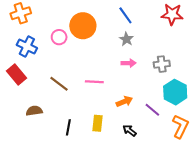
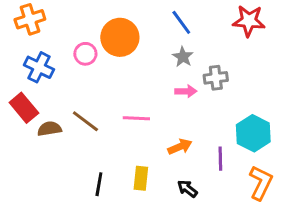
gray cross: (162, 64) -> (216, 78), moved
purple line: (152, 110) -> (220, 159), turned 49
brown semicircle: (34, 111) -> (49, 129), moved

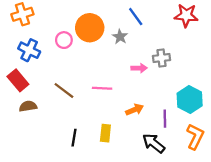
gray star: (183, 57) -> (120, 37), moved
brown semicircle: (49, 129) -> (28, 106), moved
black arrow: (187, 189) -> (154, 143), moved, size x1.5

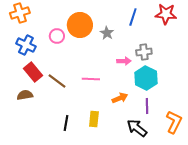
blue line: (136, 17) -> (133, 17), moved, turned 54
red rectangle: (18, 80) -> (33, 72), moved
cyan hexagon: (190, 100) -> (146, 78), moved

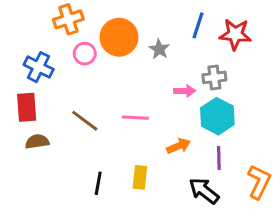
orange cross: (20, 13) -> (68, 19), moved
red star: (166, 14) -> (235, 34), moved
red rectangle: (33, 72) -> (27, 107), moved, turned 36

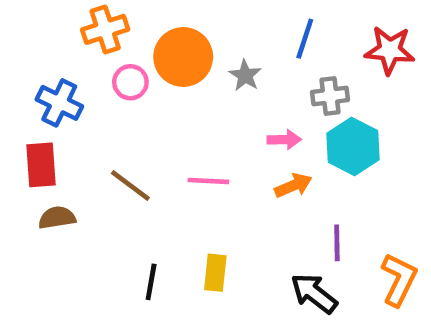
red star: (235, 34) -> (390, 50), moved
gray cross: (214, 77) -> (330, 96), moved
cyan hexagon: (217, 116) -> (353, 146), moved
orange arrow: (179, 146) -> (293, 186), moved

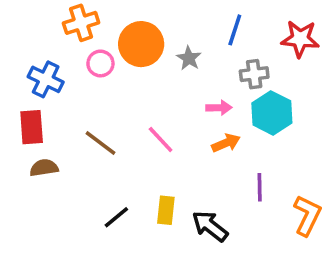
pink line: (208, 181) -> (161, 139), turned 44
black line: (151, 282) -> (116, 217), turned 40
black arrow: (314, 293) -> (210, 226), moved

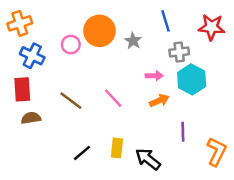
orange cross: (81, 23) -> (20, 23), moved
blue line: (235, 30) -> (165, 21), turned -35

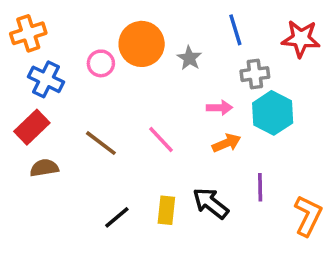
red rectangle: (22, 89) -> (32, 127), turned 50
black arrow: (148, 159) -> (211, 203), moved

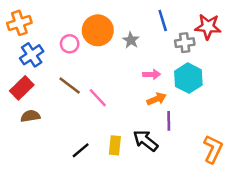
gray cross: (255, 74) -> (185, 43), moved
blue cross: (46, 79) -> (32, 55), turned 30
pink line: (161, 140) -> (98, 98), moved
brown line: (101, 143) -> (70, 85), moved
purple line: (260, 187) -> (169, 121), moved

